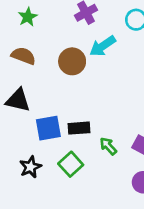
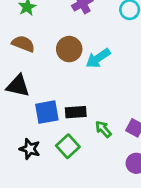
cyan arrow: (103, 46) -> (98, 58), moved
black star: (30, 167) -> (30, 149), turned -30

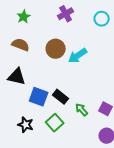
blue square: (47, 112) -> (39, 97), turned 30
black rectangle: (76, 112) -> (61, 97), turned 42

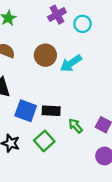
cyan circle: (102, 19) -> (82, 24), moved
black rectangle: (61, 97) -> (51, 111), turned -35

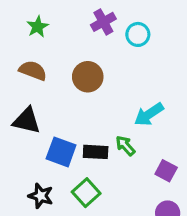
cyan arrow: (71, 63) -> (149, 114), moved
green arrow: (76, 126) -> (125, 146), moved

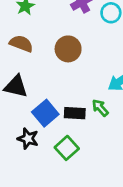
blue square: (61, 152) -> (45, 113), turned 30
black star: (41, 196) -> (28, 139), moved

